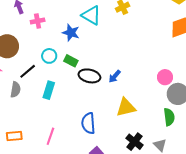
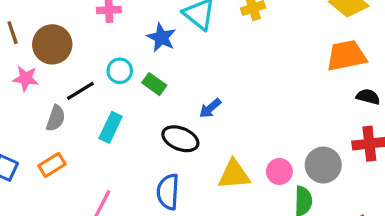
black ellipse: (89, 76) -> (180, 139), moved
blue arrow: (115, 76) -> (210, 108), moved
pink circle: (165, 77) -> (279, 172), moved
orange rectangle: (14, 136) -> (52, 165), moved, turned -35

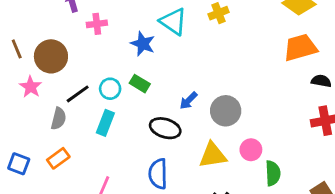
cyan circle: (120, 71) -> (110, 89), moved
pink star: (26, 78) -> (31, 87), turned 30
gray circle: (323, 165) -> (226, 111), moved

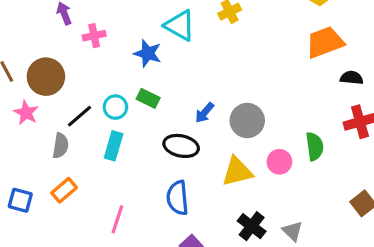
green semicircle: (273, 173) -> (315, 146), moved

